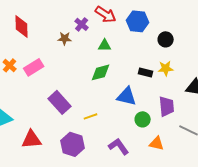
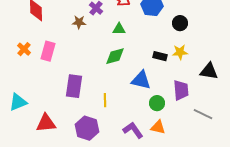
pink rectangle: (34, 67) -> (48, 51), turned -42
purple rectangle: (60, 102) -> (74, 86), turned 50
yellow line: (91, 116) -> (105, 100), turned -72
orange triangle: (157, 143) -> (158, 127), moved

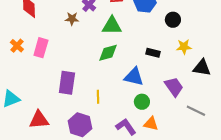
green triangle: (119, 29) -> (112, 26), size x1.5
yellow star: (180, 52) -> (184, 47), moved
purple trapezoid: (181, 90) -> (174, 87), turned -30
green circle: (157, 103) -> (142, 102), moved

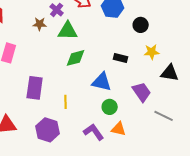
green triangle: (112, 26) -> (68, 31), moved

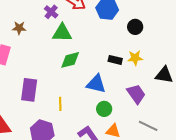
brown star: (40, 24) -> (19, 28), moved
yellow star: (152, 52) -> (135, 58), moved
gray line: (164, 116) -> (148, 126), moved

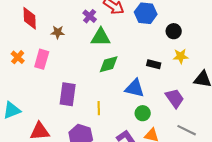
yellow star: (135, 58) -> (181, 56), moved

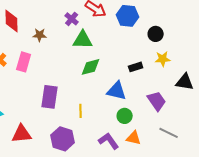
black rectangle: (154, 64) -> (136, 67), turned -32

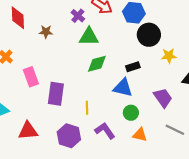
black circle: (156, 34) -> (149, 35), moved, size x1.5
pink rectangle: (24, 62) -> (31, 77), moved, turned -36
black rectangle: (136, 67) -> (133, 67), moved
purple L-shape: (109, 141) -> (105, 131), moved

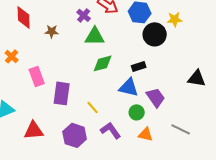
yellow star: (169, 56) -> (175, 19), moved
purple trapezoid: (163, 98) -> (156, 97), moved
yellow line: (87, 108) -> (93, 107), turned -40

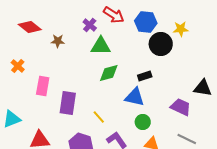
red diamond: (24, 17) -> (30, 27), turned -50
pink rectangle: (37, 76) -> (43, 86), turned 30
purple trapezoid: (156, 97) -> (181, 107), moved, turned -30

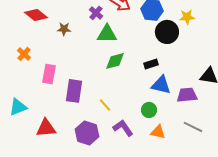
blue triangle: (135, 97) -> (161, 85), moved
purple trapezoid: (181, 107) -> (187, 95), turned -30

